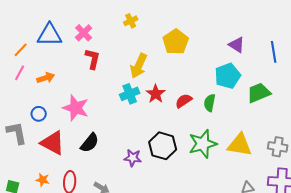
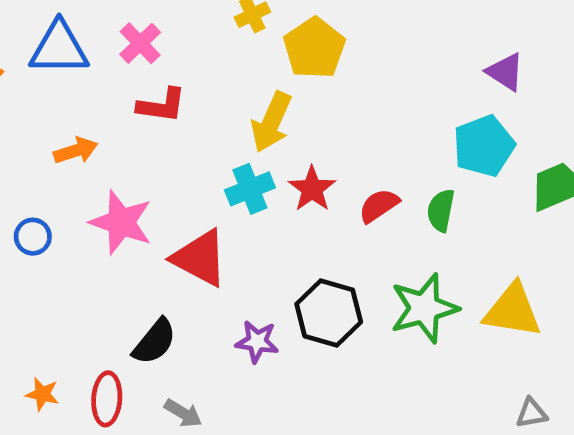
yellow pentagon: (176, 42) -> (314, 48), moved
red L-shape: (93, 59) -> (162, 105), turned 85
orange arrow: (46, 78) -> (76, 151), moved
red triangle: (53, 143) -> (200, 258), moved
black semicircle: (90, 143) -> (154, 342), moved

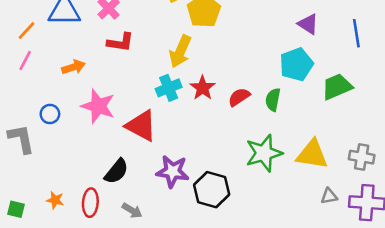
black hexagon: (329, 313) -> (212, 190), moved
purple star: (257, 342) -> (173, 171), size x1.4
gray triangle: (532, 413) -> (329, 196), moved

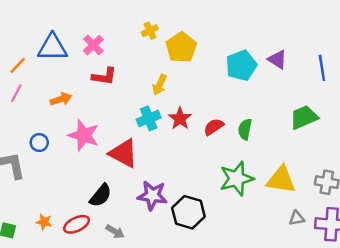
yellow arrow: (180, 51) -> (160, 85), size x0.7
cyan pentagon: (296, 64) -> (241, 66), moved
red ellipse: (90, 203) -> (77, 224), turned 60

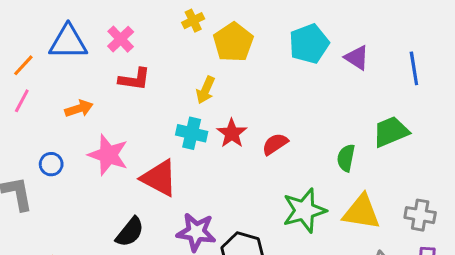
cyan pentagon: (241, 66) -> (309, 44), moved
cyan cross: (149, 118) -> (192, 133), turned 35
green semicircle: (245, 129) -> (346, 158), moved

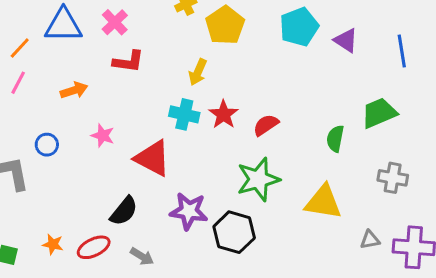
pink star: (108, 155) -> (103, 136), size x0.6
green star: (304, 210) -> (258, 179), moved
yellow triangle: (361, 212) -> (323, 202), moved
gray cross: (420, 215) -> (393, 178), moved

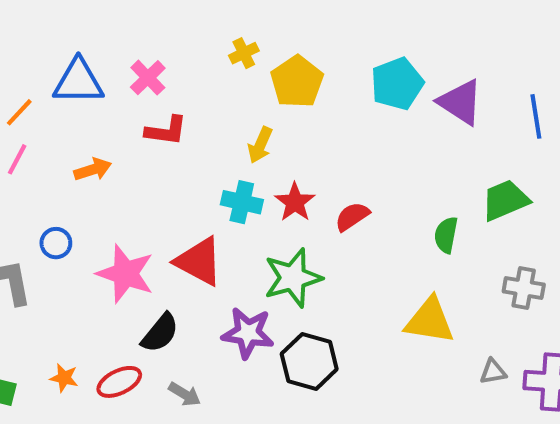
purple triangle: (346, 40) -> (460, 102), size x1.4
pink star: (103, 136) -> (125, 274), moved, size x1.8
green star: (258, 179) -> (293, 278), moved

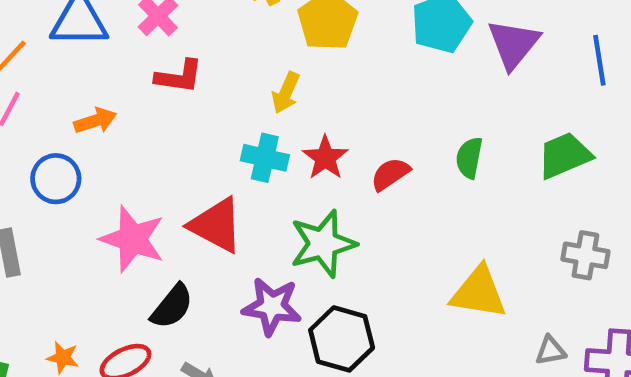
purple triangle: (460, 102) -> (513, 44), turned 36
green semicircle: (446, 235) -> (469, 158), moved
blue circle: (56, 243) -> (56, 179), moved, size x1.4

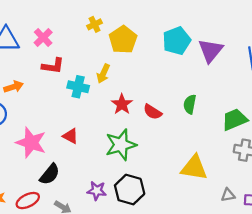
green trapezoid: (564, 155) -> (235, 120), moved
cyan cross: (265, 158) -> (78, 87), moved
red semicircle: (390, 174) -> (153, 112), turned -114
red triangle: (216, 225) -> (70, 136), size x0.6
purple star: (272, 306) -> (97, 191), moved, size x0.7

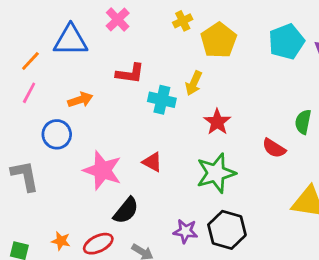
pink cross: (43, 37) -> (118, 20), moved
red semicircle: (153, 112) -> (274, 148), moved

